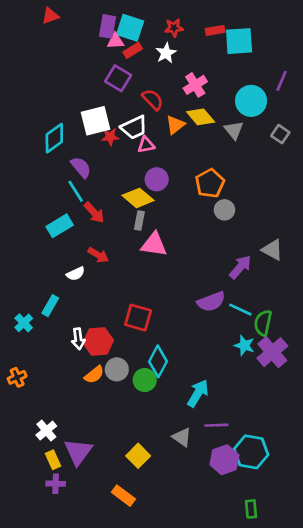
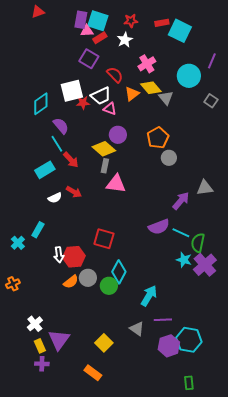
cyan square: (239, 41) -> (180, 31), turned 30
gray triangle: (234, 130) -> (166, 98), moved
pink triangle: (146, 145) -> (110, 109), turned 32
gray triangle: (272, 250) -> (205, 188), turned -36
white semicircle: (76, 274) -> (55, 198), moved

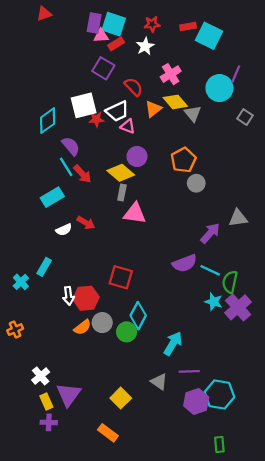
purple line: (212, 61) -> (236, 74), moved
red arrow: (71, 160) -> (82, 174), moved

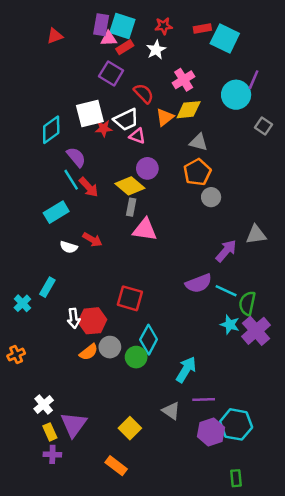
red triangle: (44, 14) -> (55, 36), moved
yellow diamond: (175, 102) -> (189, 110), turned -55
gray triangle: (193, 114) -> (199, 142), moved, turned -36
white semicircle: (64, 230) -> (69, 247), turned 42

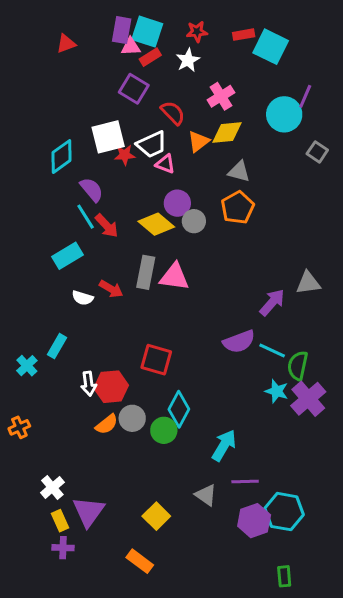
gray circle: (211, 197) -> (194, 221), moved
gray rectangle: (131, 207) -> (146, 272), moved, size x1.5

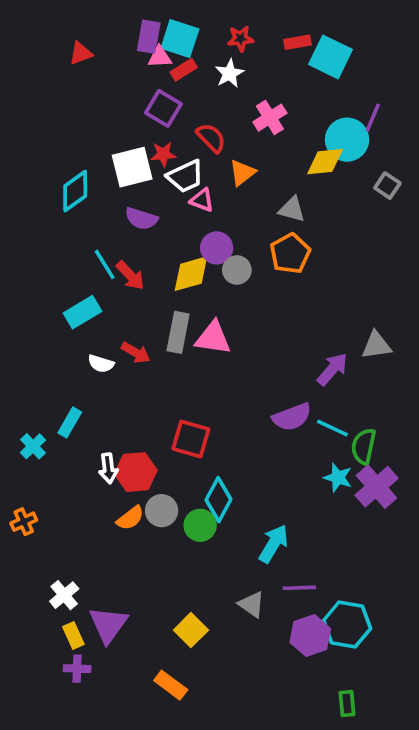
yellow diamond: (227, 132) -> (325, 162), moved
red star: (125, 155) -> (163, 154), moved
purple semicircle: (92, 190) -> (141, 219), moved, turned 148
yellow diamond: (156, 224) -> (191, 274), turned -56

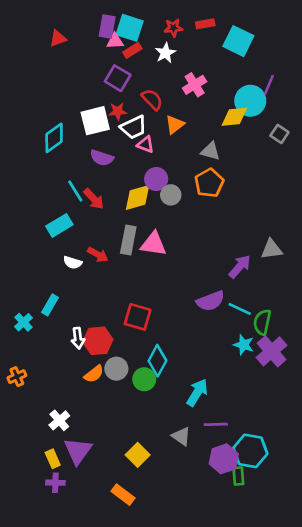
red rectangle: (297, 42) -> (205, 24), moved
white cross: (64, 595) -> (59, 420), moved
green rectangle: (347, 703) -> (238, 476), moved

